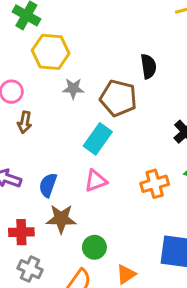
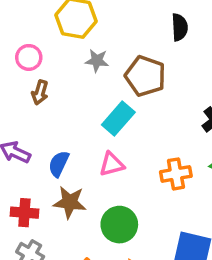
black semicircle: (148, 66) -> (180, 27), moved
green circle: (94, 247) -> (119, 225), moved, size x1.4

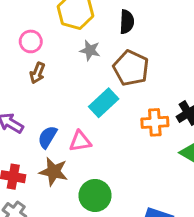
black semicircle: (180, 27) -> (127, 22), moved
pink triangle: (112, 164) -> (80, 141), moved
orange cross: (176, 174) -> (155, 122), moved

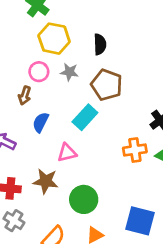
pink circle: (31, 41) -> (39, 72), moved
orange cross: (155, 122) -> (135, 150), moved
blue semicircle: (47, 137) -> (41, 122), moved

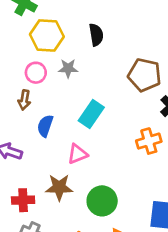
brown pentagon: (107, 85) -> (145, 75), moved

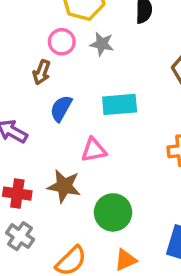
cyan rectangle: (91, 114) -> (120, 104), turned 40

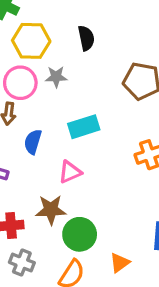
pink circle: (62, 42) -> (20, 83), size x1.4
green circle: (113, 212) -> (80, 234), moved

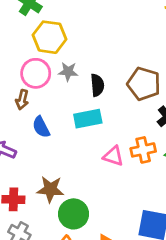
black semicircle: (86, 38) -> (97, 85), moved
blue semicircle: (33, 142) -> (41, 127), turned -50
pink triangle: (70, 172) -> (113, 156), moved, turned 35

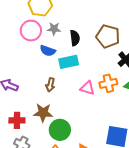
brown arrow: (22, 100) -> (50, 85), moved
blue semicircle: (41, 127) -> (48, 51), moved, turned -42

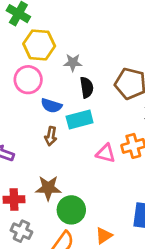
gray star: (54, 29) -> (73, 63), moved
brown arrow: (50, 85) -> (51, 136), moved

